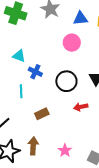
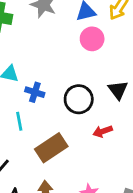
pink circle: (72, 43) -> (92, 39), moved
brown rectangle: (42, 114) -> (51, 148), size x1.6

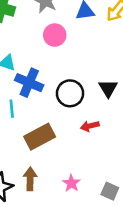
pink circle: (92, 39) -> (55, 35), moved
blue cross: (35, 92) -> (29, 83), size x1.5

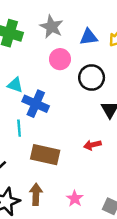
black circle: (70, 93) -> (92, 78), moved
brown rectangle: (40, 137) -> (45, 155), turned 40

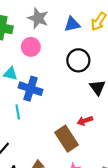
pink circle: (60, 59) -> (31, 47), moved
brown rectangle: (45, 155) -> (67, 139), moved, turned 50

